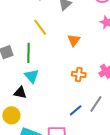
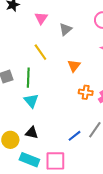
orange cross: (79, 74) -> (86, 92), moved
black triangle: (20, 93) -> (32, 133), moved

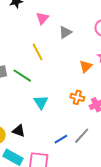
orange triangle: (74, 66) -> (86, 66), moved
green line: (28, 78) -> (22, 76), turned -66
cyan triangle: (31, 101) -> (41, 102), moved

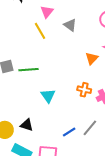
gray triangle: (65, 32) -> (70, 25), turned -48
yellow line: (37, 52) -> (40, 31), moved
green line: (22, 76) -> (28, 70), turned -36

